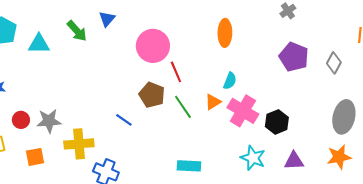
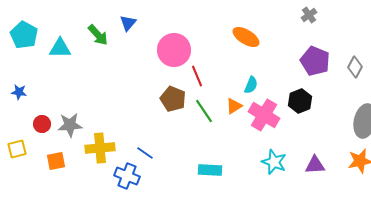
orange ellipse: (225, 33) -> (246, 37), turned -60
blue line: (124, 120) -> (145, 153), moved
black hexagon: (277, 122) -> (300, 101), moved

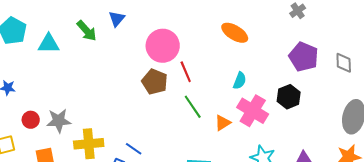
gray diamond: (355, 67) -> (344, 63), turned -30
brown pentagon: (173, 99) -> (155, 82), moved
orange triangle: (234, 106) -> (223, 123), moved

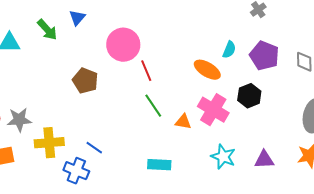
orange ellipse: (235, 33) -> (207, 70), moved
cyan semicircle: (240, 81) -> (229, 50), moved
brown pentagon: (155, 82) -> (85, 81), moved
orange triangle: (223, 123) -> (183, 122), turned 42

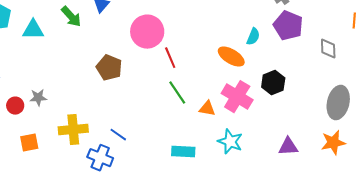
purple pentagon: (264, 56) -> (288, 26), moved
gray star: (19, 120) -> (38, 98), moved, size x0.7
cyan star: (223, 157) -> (230, 142), moved

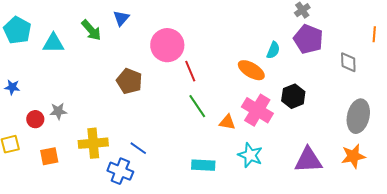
purple triangle: (288, 147) -> (308, 160), size x1.4

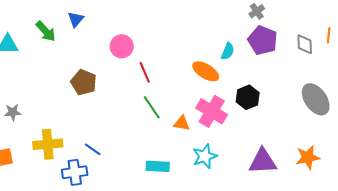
pink circle: (167, 45) -> (122, 46), size x0.7
gray diamond: (348, 62) -> (305, 44), moved
gray ellipse: (358, 116) -> (316, 99), moved, turned -48
cyan star: (250, 155) -> (205, 156), turned 30
blue cross: (120, 171) -> (75, 172), turned -30

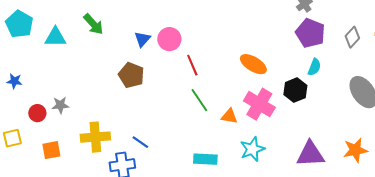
blue triangle: (76, 19) -> (142, 39), moved
gray diamond: (305, 44) -> (352, 37), turned 45
cyan semicircle: (228, 51) -> (314, 67), moved

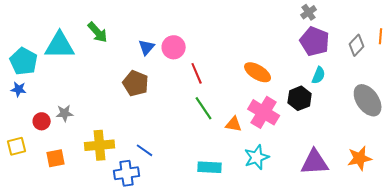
cyan pentagon: (19, 24) -> (24, 61), moved
cyan triangle: (55, 37) -> (60, 45), size x1.4

